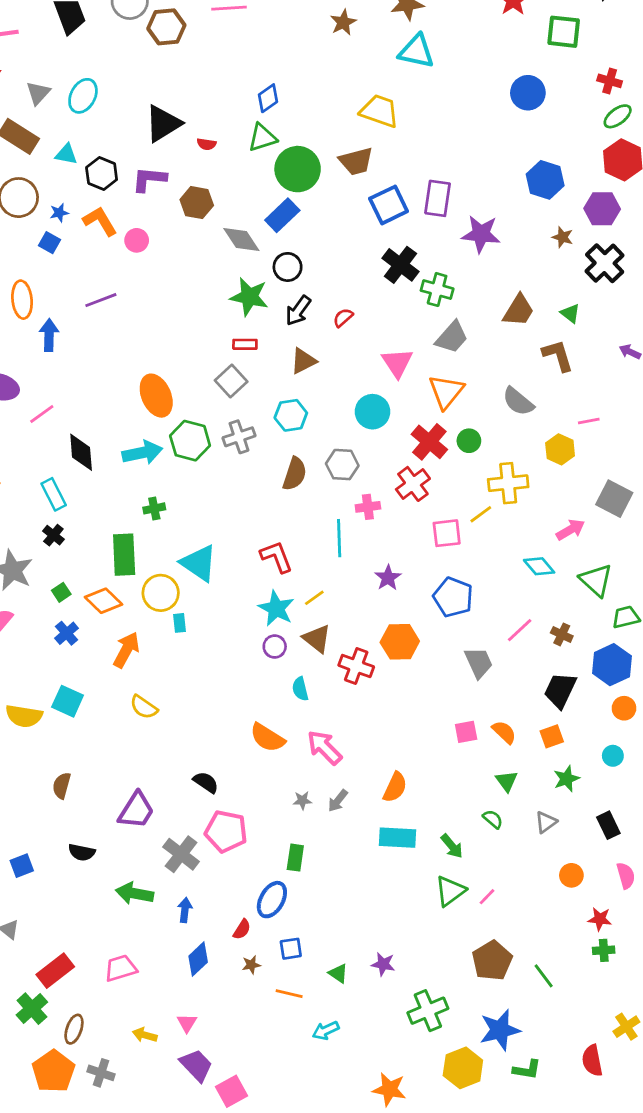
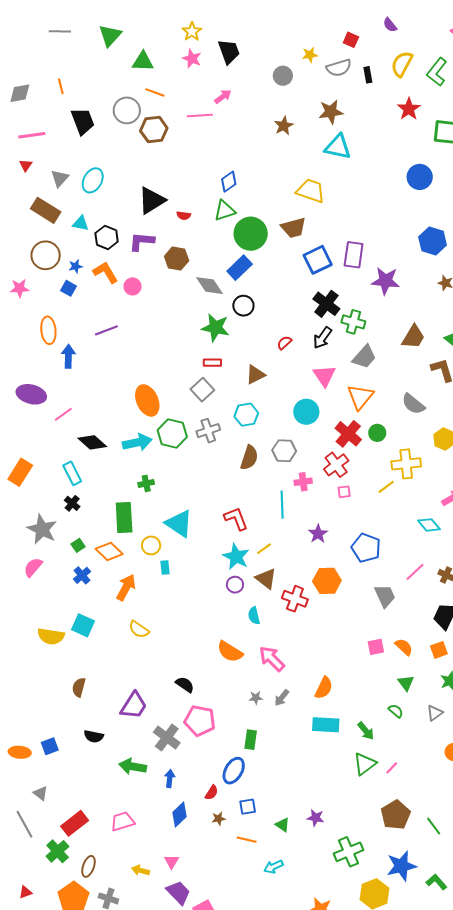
black arrow: (298, 311) -> (322, 338), moved
black diamond: (81, 452) -> (92, 442), turned -44
pink square: (447, 533) -> (344, 492), moved, size x0.6
yellow circle: (161, 593) -> (151, 545), size x0.7
green L-shape: (527, 1070) -> (436, 882), moved, turned -140

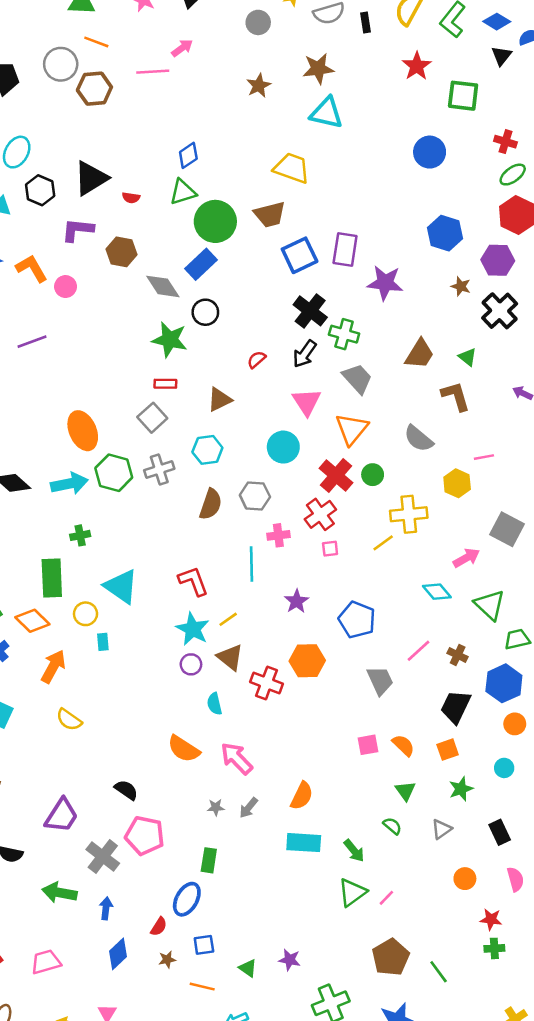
black hexagon: (107, 237) -> (40, 190), moved
gray trapezoid: (364, 357) -> (357, 378), turned -84

